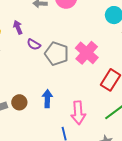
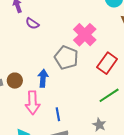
gray pentagon: (57, 54) -> (66, 58), moved
pink arrow: (78, 113) -> (33, 103), moved

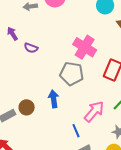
pink arrow: (33, 103) -> (94, 112), moved, turned -125

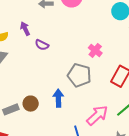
pink cross: (85, 47) -> (95, 50), size x0.6

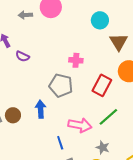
pink cross: (95, 50) -> (76, 60), turned -32
pink arrow: (97, 115) -> (80, 125), turned 55

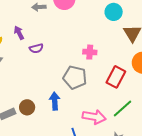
purple semicircle: (22, 56) -> (36, 48), turned -40

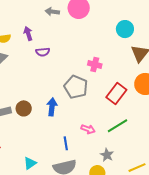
pink arrow: (94, 117) -> (88, 129), size x0.6

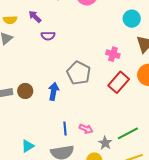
purple arrow: (28, 34) -> (35, 17), turned -32
pink cross: (95, 65) -> (113, 54), moved
green line: (118, 126) -> (128, 133), moved
pink arrow: (88, 129) -> (86, 129), moved

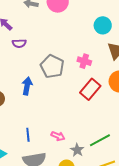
gray pentagon: (79, 73) -> (52, 66), moved
blue arrow: (54, 91) -> (27, 86), moved
blue line: (65, 129) -> (28, 135), moved

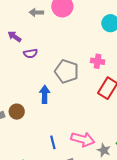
pink arrow: (58, 136) -> (83, 139), size x1.6

